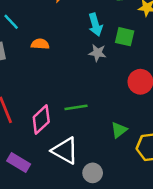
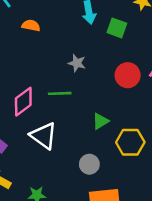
gray star: (97, 53) -> (77, 63), moved
gray circle: (93, 173) -> (89, 164), moved

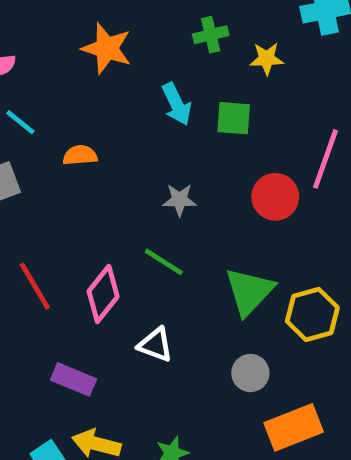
green line: (60, 93) -> (164, 262), turned 50
green triangle: (100, 121) -> (249, 291), size x1.6
white triangle: (44, 136) -> (155, 345), size x0.7

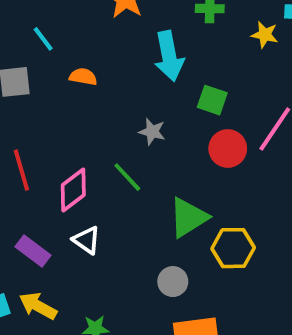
yellow star: (267, 59) -> (265, 35), moved
cyan arrow: (177, 104) -> (169, 56), size x1.4
green square: (234, 118) -> (212, 100), moved
white triangle: (155, 345) -> (87, 240), moved

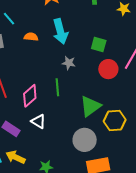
cyan arrow: (169, 56) -> (60, 31), moved
green line: (127, 177) -> (57, 87), turned 42
gray circle: (173, 282) -> (85, 140), size x1.5

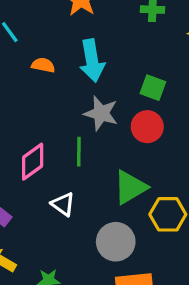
gray star: (69, 63) -> (101, 113), size x1.5
red circle: (108, 69) -> (147, 127), moved
white triangle: (38, 121) -> (63, 204), moved

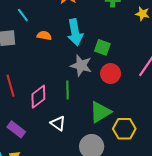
green square: (153, 88) -> (102, 47), moved

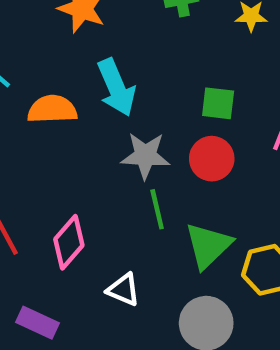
orange semicircle: (44, 36) -> (52, 109), size x1.5
green square: (102, 47) -> (218, 103), moved
green line: (68, 90) -> (157, 209), moved

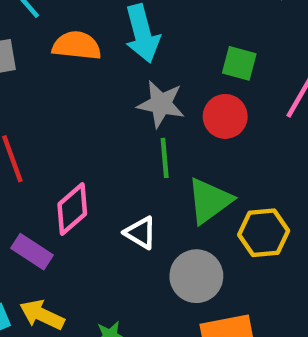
pink diamond: (69, 242) -> (72, 209), moved
white triangle: (123, 290) -> (140, 233), moved

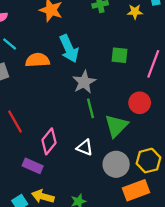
gray star: (161, 104) -> (84, 82), turned -30
red circle: (225, 116) -> (140, 103), moved
yellow hexagon: (264, 233) -> (148, 161), moved

